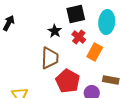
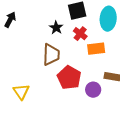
orange rectangle: (95, 52) -> (96, 49), turned 54

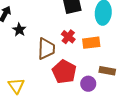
black star: (56, 28) -> (19, 30), moved
red cross: (80, 34) -> (68, 37), moved

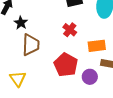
orange rectangle: (91, 43) -> (97, 46), moved
brown trapezoid: (46, 49) -> (31, 45), moved

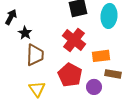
red cross: (70, 30) -> (74, 40), size x1.6
yellow triangle: (18, 79) -> (37, 89), moved

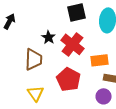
black star: (25, 33) -> (49, 37), moved
purple circle: (94, 87) -> (104, 96), moved

